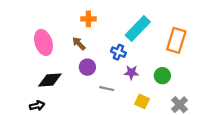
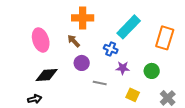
orange cross: (88, 19) -> (83, 18), size x1.5

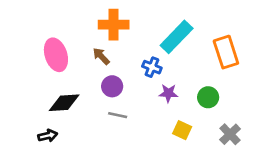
orange rectangle: (165, 38) -> (226, 52), turned -35
gray line: (100, 83) -> (118, 115), moved

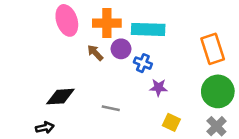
cyan rectangle: (177, 37) -> (148, 29), moved, turned 48
pink ellipse: (56, 55) -> (67, 20), moved
purple circle: (112, 86) -> (121, 49), moved
green circle: (208, 97) -> (218, 91), moved, size x1.6

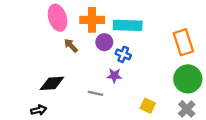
brown arrow: (95, 53) -> (71, 46), moved
purple star: (158, 88) -> (114, 76), moved

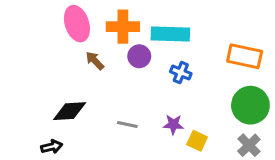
orange rectangle: (183, 42) -> (245, 56), turned -60
blue cross: (123, 54) -> (181, 73), moved
purple star: (114, 76) -> (173, 124), moved

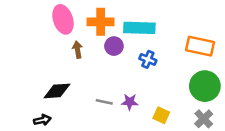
brown arrow: (95, 61) -> (78, 50), turned 35
purple star: (173, 124) -> (130, 102), moved

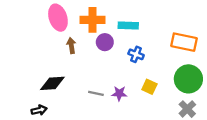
cyan rectangle: (139, 28) -> (128, 25), size x0.7
yellow square: (161, 115) -> (149, 87), moved

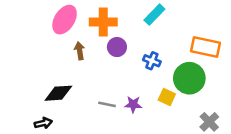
pink ellipse: (58, 18) -> (65, 20), turned 50
cyan rectangle: (128, 25) -> (154, 15), moved, turned -48
green circle: (188, 79) -> (189, 78), moved

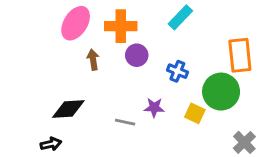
orange rectangle: (206, 47) -> (240, 55), turned 72
purple star: (133, 104) -> (154, 108), moved

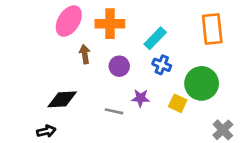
cyan rectangle: (180, 17) -> (155, 38), moved
purple circle: (137, 55) -> (119, 66), moved
orange rectangle: (240, 55) -> (212, 29), moved

